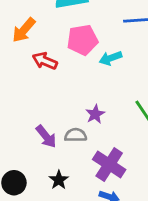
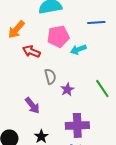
gray semicircle: (76, 135) -> (50, 76), moved, turned 77
purple cross: (109, 165) -> (77, 125), turned -35

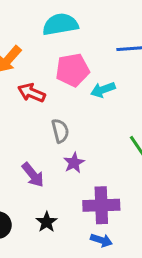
purple star: (67, 89) -> (74, 163), moved

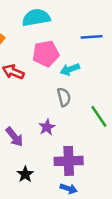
gray semicircle: (60, 131) -> (64, 97), moved

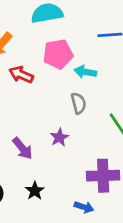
cyan arrow: (70, 69) -> (85, 72), turned 30
purple cross: (69, 161) -> (103, 176), moved

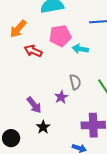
gray semicircle: (78, 103) -> (75, 82), moved
black star: (35, 191) -> (43, 127), moved

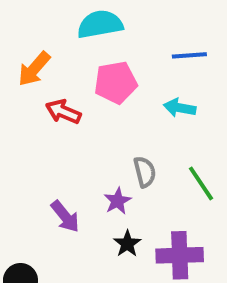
cyan arrow: (80, 49) -> (180, 108), moved
black star: (43, 127) -> (127, 244), moved

